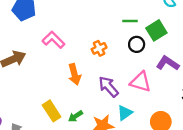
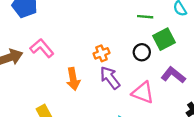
green line: (130, 21) -> (145, 17), moved
pink L-shape: (53, 40) -> (42, 48), moved
purple arrow: (108, 87) -> (110, 78), moved

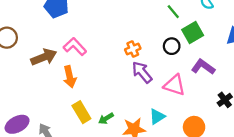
green line: (145, 17) -> (173, 12), turned 48
orange arrow: (73, 79) -> (70, 77), moved

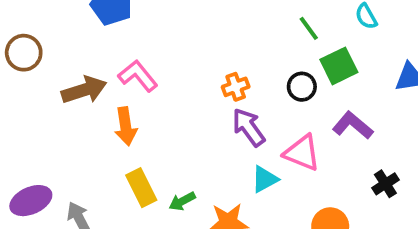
cyan triangle: (157, 117) -> (265, 179), moved

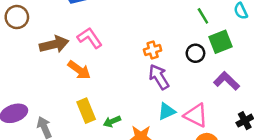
orange arrow: (126, 126) -> (79, 70), turned -50
pink triangle: (302, 153) -> (196, 115), moved

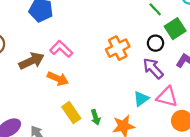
orange cross: (153, 50) -> (118, 48), size x1.5
purple arrow: (159, 77) -> (153, 68), moved
green arrow: (112, 121) -> (96, 117), turned -72

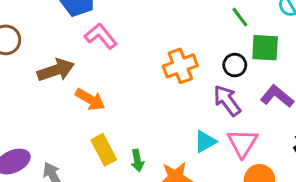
green square: (175, 29) -> (265, 48), turned 30
pink L-shape: (61, 49) -> (101, 36), moved
pink triangle: (167, 97) -> (242, 143), turned 40

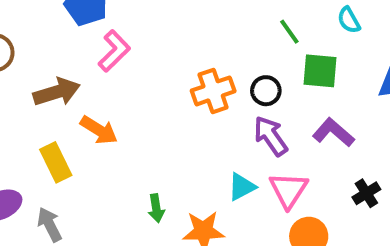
pink L-shape: (101, 36) -> (114, 51), turned 84
black circle: (235, 65) -> (266, 91), moved
yellow rectangle: (104, 150) -> (56, 162), moved

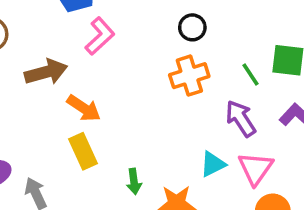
green line: (289, 32) -> (251, 75), moved
black circle: (266, 91) -> (192, 27), moved
yellow rectangle: (56, 162) -> (83, 151), moved

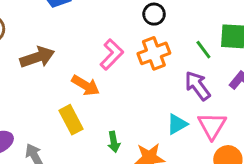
pink L-shape: (100, 36) -> (112, 54), moved
orange arrow: (84, 108) -> (86, 85), moved

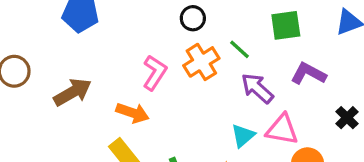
green line: (203, 50) -> (239, 49), moved
pink triangle: (212, 126) -> (282, 129), turned -40

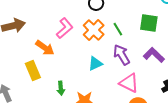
orange cross: (201, 62) -> (94, 30), turned -30
cyan triangle: (243, 136) -> (95, 63), moved

